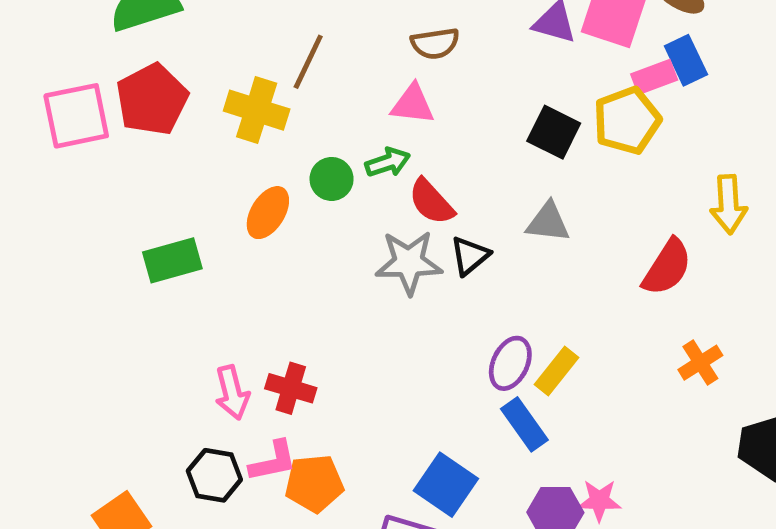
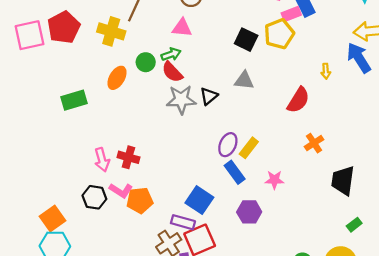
red semicircle: (431, 202) -> (172, 72), moved
yellow arrow: (729, 204) -> (326, 71), size x0.6
pink L-shape: (273, 461) -> (121, 191), turned 45
pink star: (599, 501) -> (274, 180), moved

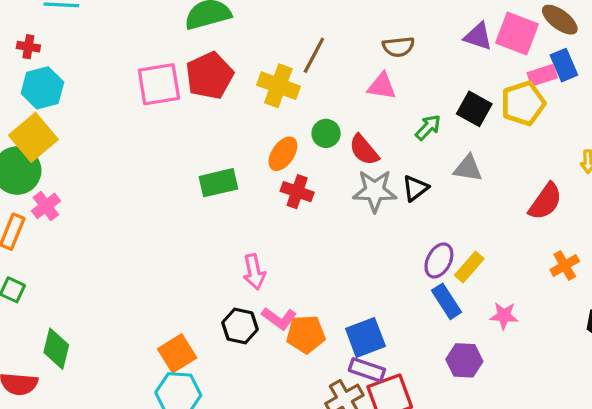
green arrow: (171, 54) -> (428, 127), moved, turned -30
red cross: (128, 157) -> (297, 192), moved
blue square: (199, 200) -> (365, 337), moved, turned 32

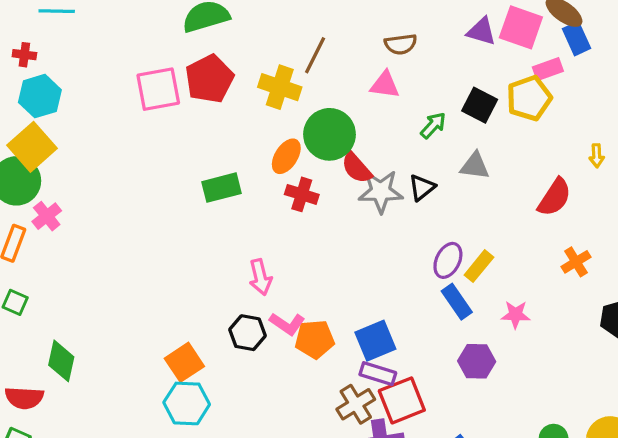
blue rectangle: (564, 65) -> (576, 39), moved
green circle: (326, 133) -> (330, 134), size x1.8
red semicircle: (364, 150) -> (357, 168), moved

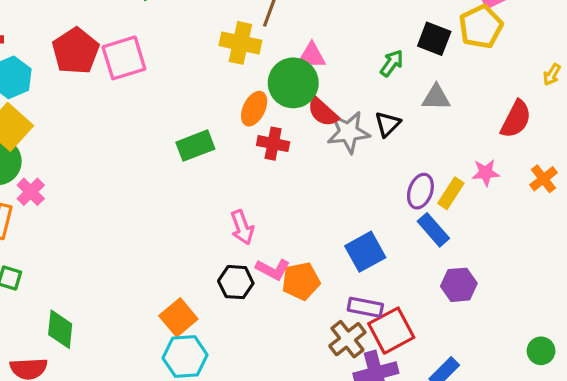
red pentagon: (209, 79) -> (76, 51), moved
pink triangle: (385, 85) -> (312, 56), moved
yellow arrow: (597, 156) -> (552, 75), turned 40
pink star: (516, 315) -> (486, 173), moved
blue square: (375, 341) -> (365, 252), moved

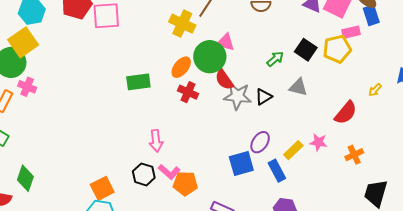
purple ellipse: (420, 191) -> (260, 142), moved
pink cross: (31, 192) -> (27, 87), turned -36
blue square: (365, 252) -> (241, 163), moved

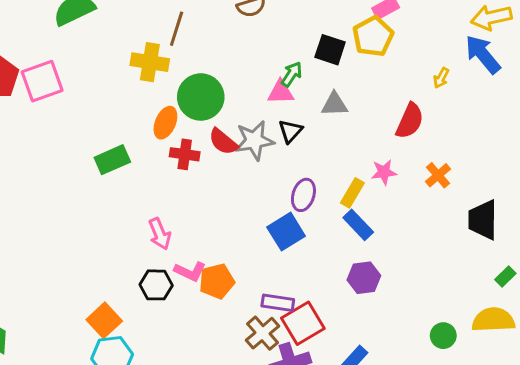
pink triangle: (225, 42) -> (281, 92), moved
red semicircle: (224, 80) -> (223, 142), moved
blue rectangle: (277, 171) -> (358, 225), moved

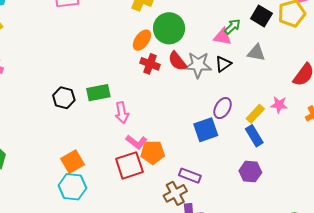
green rectangle: (112, 160) -> (98, 93), moved
black hexagon: (156, 285) -> (64, 98), moved
red square: (303, 323) -> (129, 165), moved

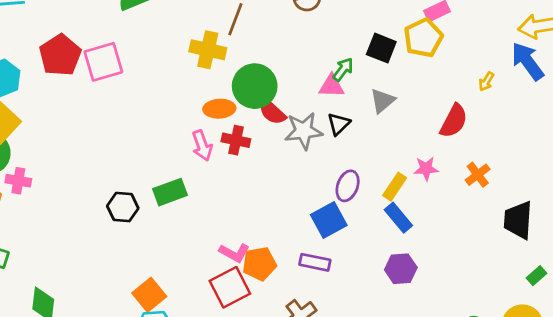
orange ellipse: (142, 40) -> (219, 109), turned 60
gray triangle: (256, 53) -> (382, 101), turned -42
red semicircle: (177, 61) -> (272, 112), moved
pink arrow: (122, 113) -> (202, 146), moved
purple rectangle: (190, 176) -> (315, 262), moved

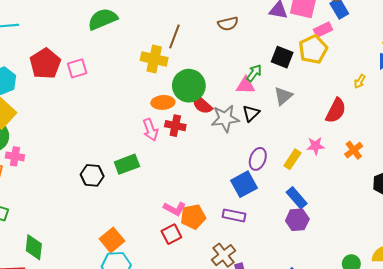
pink square: (103, 62) -> (77, 68), size x0.7
blue rectangle: (398, 218) -> (297, 198), moved
red square: (230, 287) -> (171, 234), size x0.7

